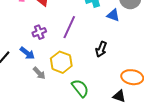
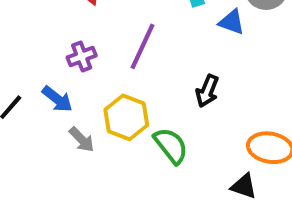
green semicircle: (80, 88) -> (171, 146), moved

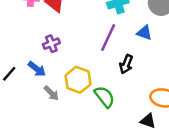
blue triangle: (232, 22) -> (144, 33), moved
purple line: (142, 46) -> (108, 38), moved

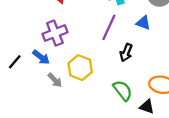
purple cross: (51, 44) -> (55, 33), size x1.5
green semicircle: (104, 97) -> (123, 90), moved

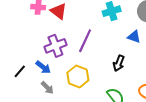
purple line: (109, 27) -> (85, 41), moved
gray arrow: (55, 80) -> (47, 88), moved

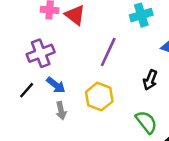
purple cross: (55, 46) -> (41, 53), moved
gray arrow: (47, 88) -> (61, 111), turned 32

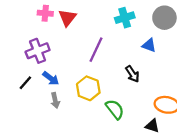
red triangle: (75, 15) -> (67, 18), turned 30
black arrow: (150, 80) -> (132, 74), turned -56
green semicircle: (146, 122) -> (115, 109), moved

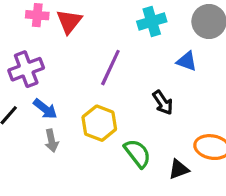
black triangle: (152, 126) -> (179, 169), moved, turned -40

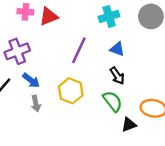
red triangle: (69, 21) -> (49, 16), turned 30
blue triangle: (187, 61) -> (117, 49), moved
green semicircle: (137, 153) -> (113, 101), moved

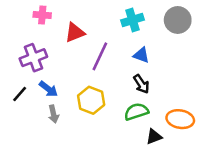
red triangle: (49, 16) -> (75, 33), moved
green semicircle: (113, 101) -> (136, 112), turned -70

